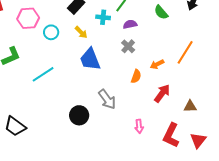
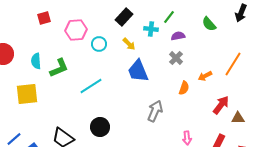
red arrow: (162, 93) -> (221, 105), moved
gray arrow: (107, 99) -> (155, 111), turned -120
black circle: (79, 115) -> (100, 127), moved

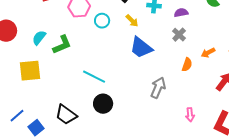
cyan semicircle: (36, 61) -> (39, 38), turned 42
blue trapezoid: (138, 71) -> (141, 48), turned -30
cyan line: (91, 86) -> (94, 77), moved, turned 60

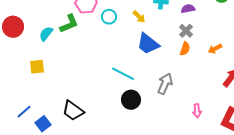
green L-shape: (62, 45) -> (69, 24), moved
orange semicircle: (187, 65) -> (185, 49), moved
yellow square: (30, 71) -> (37, 67), size x0.7
cyan line: (94, 77) -> (123, 74), moved
black circle: (103, 104) -> (131, 100), moved

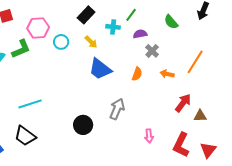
gray cross: (186, 31) -> (152, 51), moved
orange arrow: (215, 49) -> (167, 74), turned 40
cyan line: (123, 74) -> (30, 104), moved, turned -45

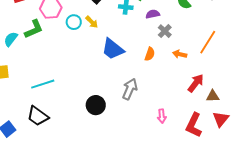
yellow arrow: (91, 42) -> (92, 22), moved
red triangle: (208, 150) -> (221, 119), moved

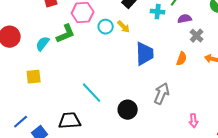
blue trapezoid: (113, 49) -> (145, 54), turned -130
cyan line: (43, 84) -> (92, 93), moved, turned 65
black trapezoid: (38, 116) -> (70, 121), turned 140

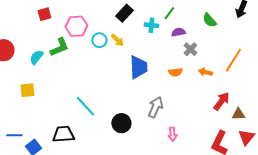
orange semicircle: (182, 59) -> (175, 72), turned 64
pink arrow: (194, 121) -> (172, 134), moved
blue line: (21, 122) -> (14, 135), turned 42

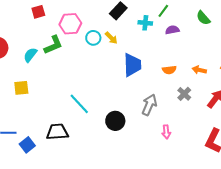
gray cross: (190, 49) -> (184, 94), moved

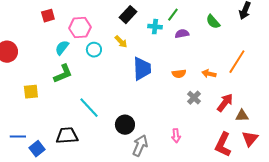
cyan circle: (93, 38) -> (94, 50), moved
green L-shape: (53, 45) -> (63, 74), moved
cyan semicircle: (30, 55) -> (62, 48), moved
gray arrow: (149, 105) -> (140, 146), moved

